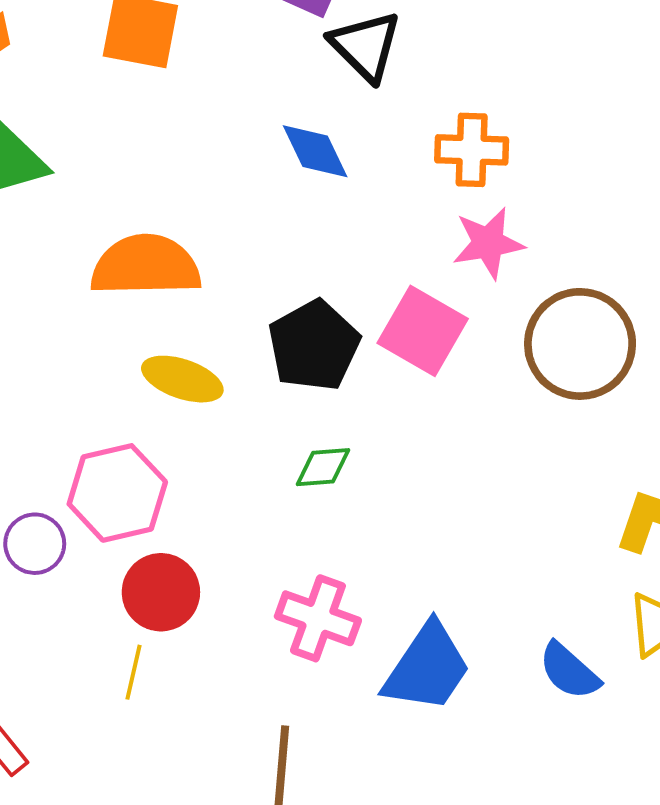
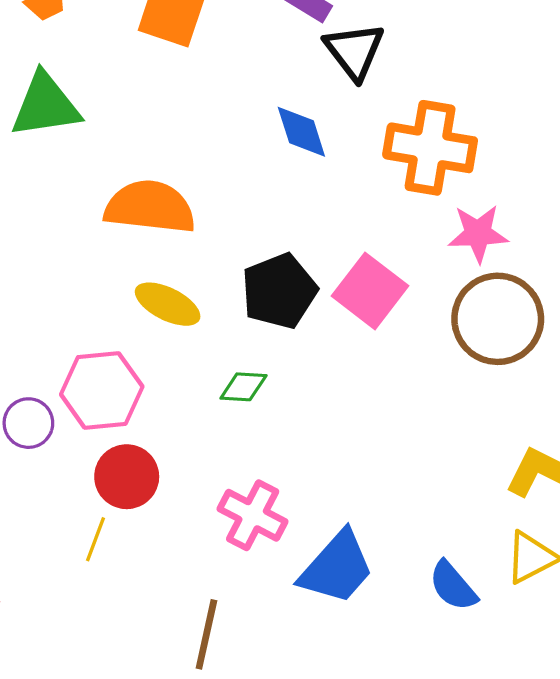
orange cross: (472, 150) -> (430, 148), size x1.5
pink star: (488, 243) -> (478, 234), moved
green diamond: (323, 467) -> (243, 387), moved

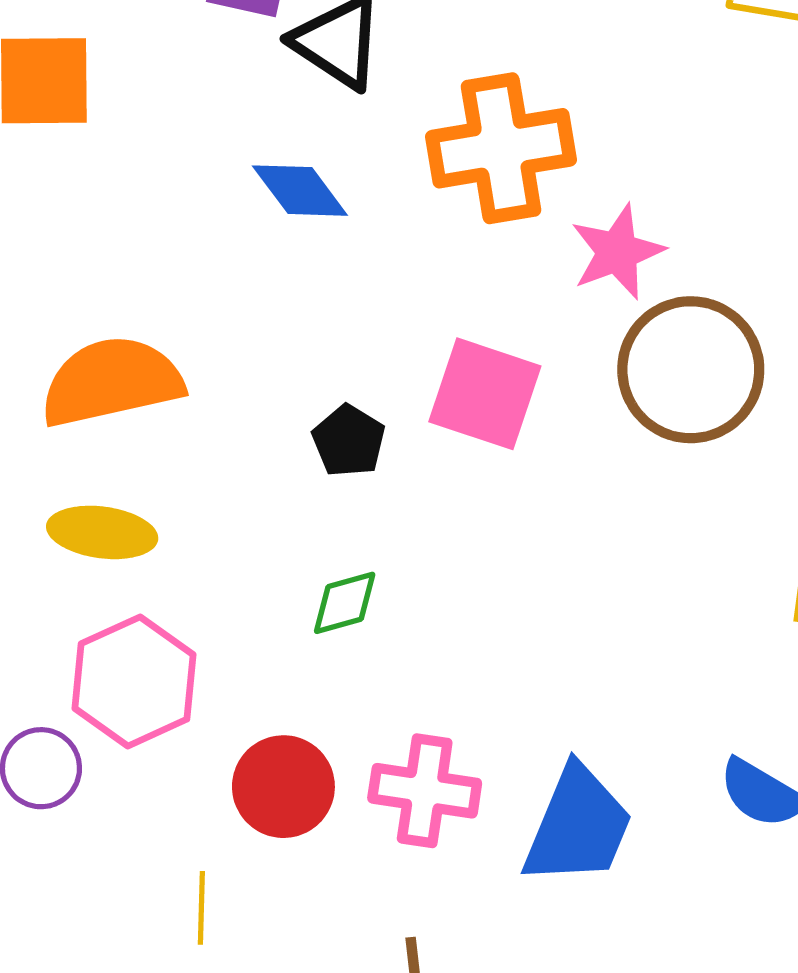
black pentagon: (279, 291) -> (349, 441), size x0.6
yellow ellipse: (168, 304) -> (102, 532), moved
red circle: (127, 477) -> (283, 787), moved

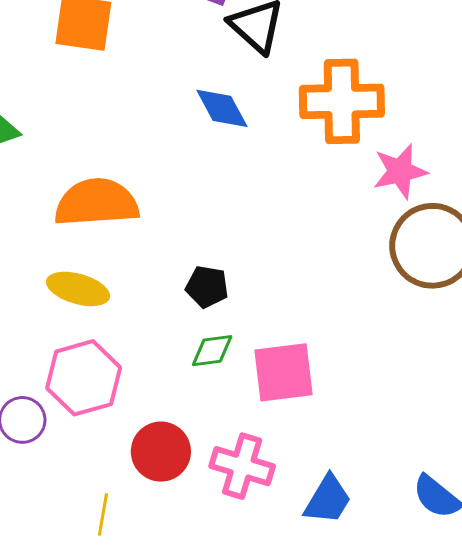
pink square: (485, 394) -> (284, 372), moved, turned -34
black pentagon: (349, 441) -> (207, 287), moved, turned -30
blue trapezoid: (578, 826) -> (328, 500), size x0.7

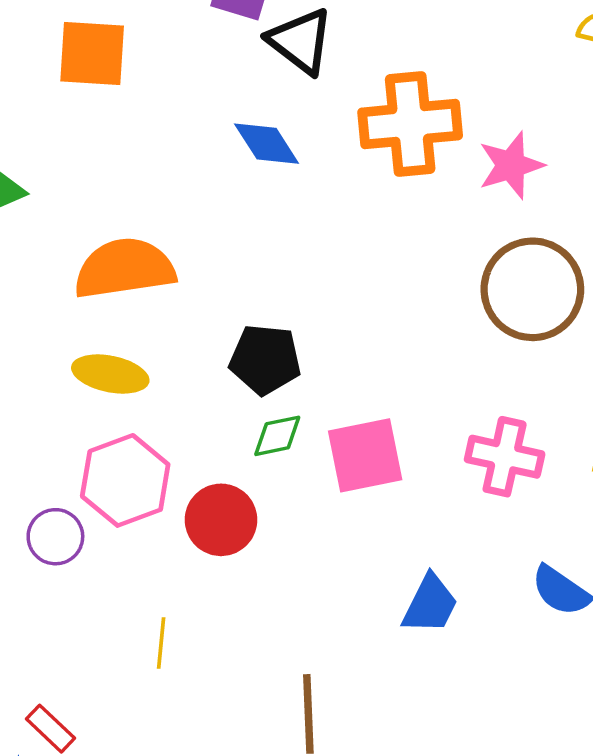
pink star: (400, 171) -> (511, 165), moved
black pentagon: (207, 287) -> (265, 359), size x1.4
red circle: (161, 452) -> (221, 520), moved
pink cross: (242, 466) -> (505, 457), moved

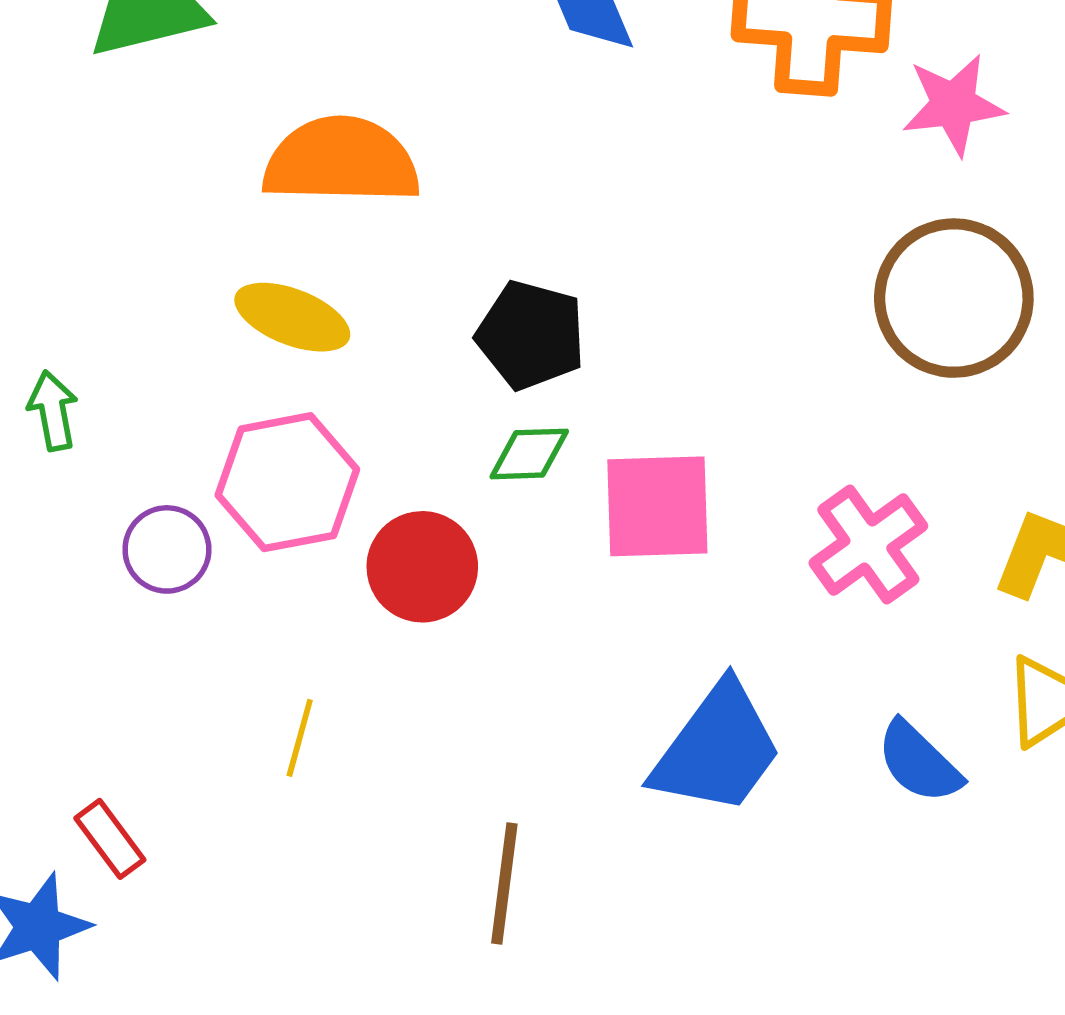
pink cross: (505, 457) -> (868, 545), turned 32
blue trapezoid: (430, 604) -> (717, 749), size x1.5

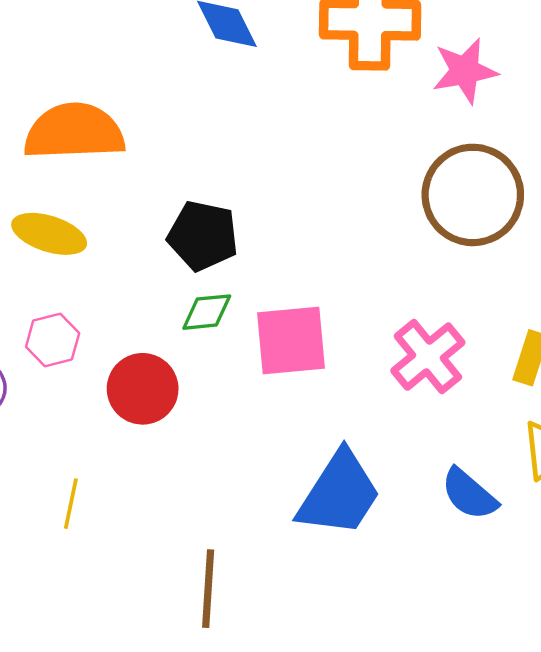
pink hexagon: (287, 482) -> (53, 340), size x0.6

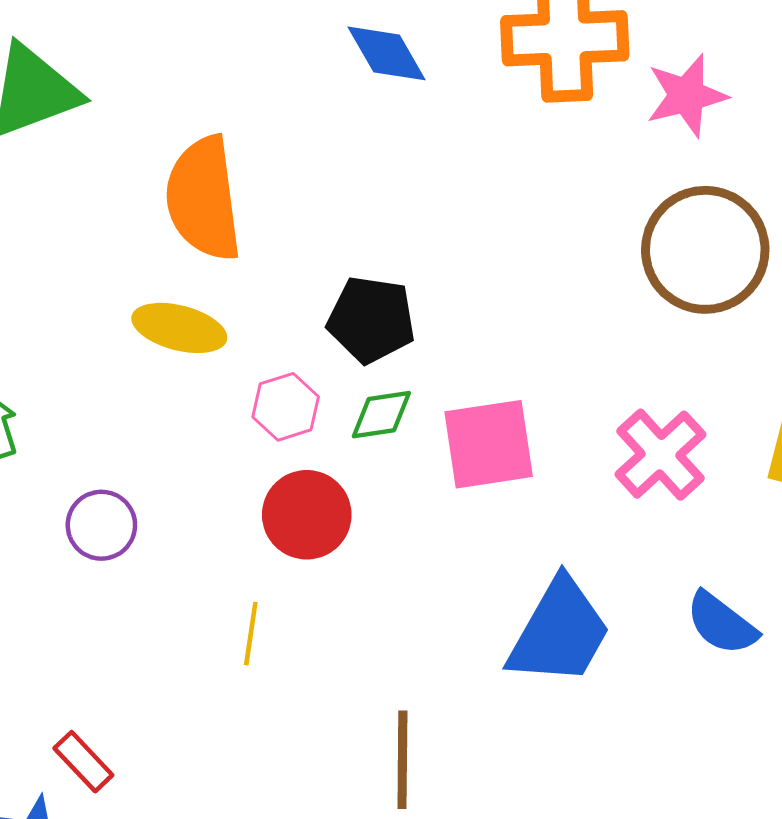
orange semicircle: (74, 132) -> (203, 199), turned -92
pink hexagon: (53, 340) -> (286, 407), moved
yellow line: (71, 504) -> (251, 634), moved

